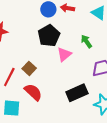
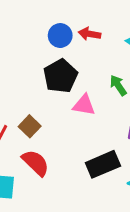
pink triangle: (64, 54) -> (84, 105), turned 49

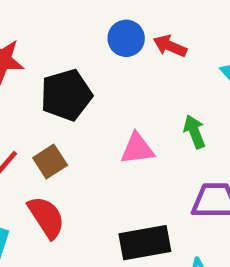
black pentagon: (61, 76) -> (66, 95), moved
pink triangle: (84, 105) -> (137, 149), turned -30

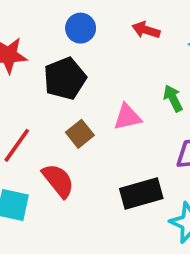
blue circle: (126, 38) -> (81, 28), moved
brown square: (50, 161) -> (80, 134), moved

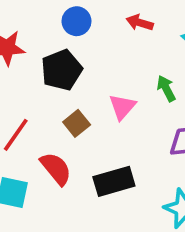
pink triangle: (127, 117) -> (122, 107), turned -36
black rectangle: (141, 193) -> (114, 181), moved

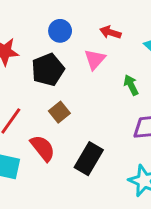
pink triangle: (122, 107) -> (95, 59), moved
black rectangle: (114, 181) -> (89, 159), turned -44

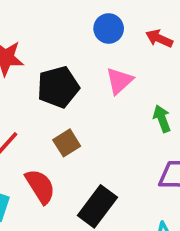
blue circle: (60, 31) -> (109, 28), moved
red arrow: (110, 32) -> (159, 38), moved

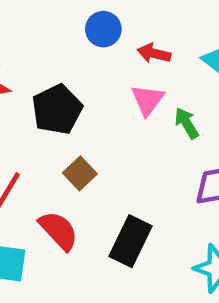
red arrow: (159, 38) -> (154, 53), moved
pink triangle: (119, 81) -> (147, 100), moved

